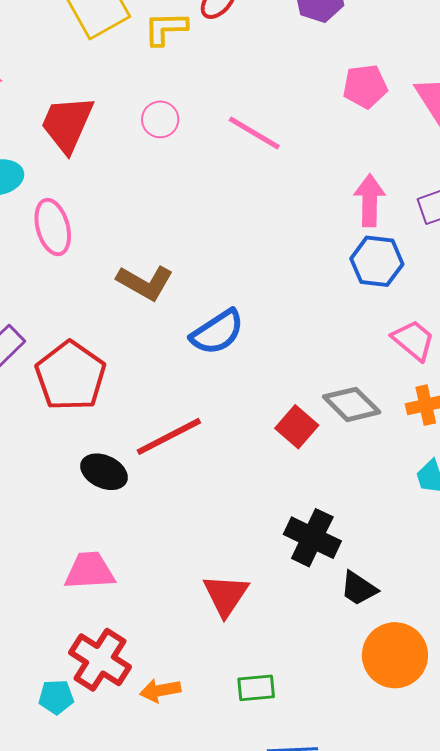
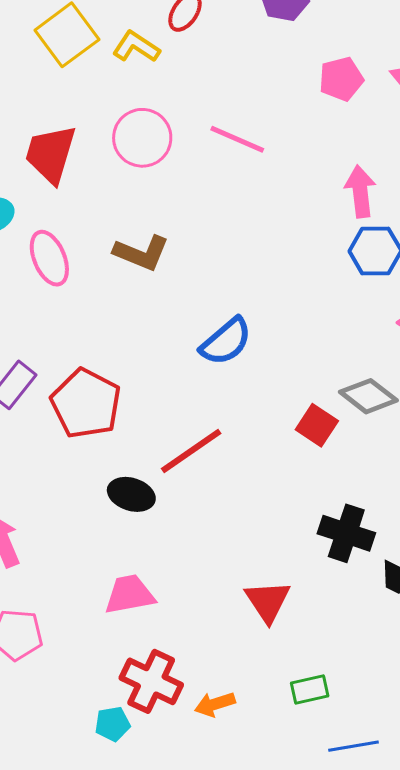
yellow L-shape: (166, 28) -> (136, 47), turned 42
pink circle: (160, 119) -> (142, 138), size x1.6
brown L-shape: (145, 283) -> (141, 253), moved

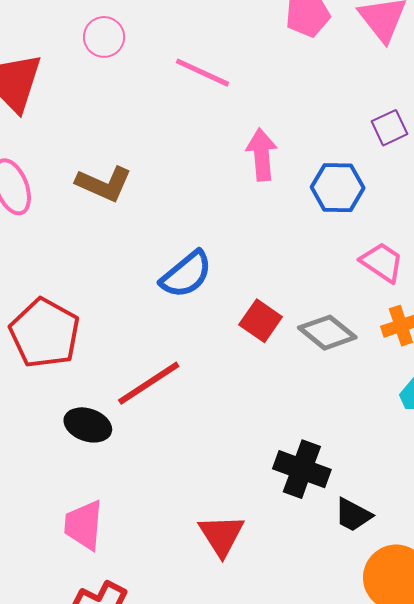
pink circle: (142, 138) -> (104, 37), moved, size x0.7
pink arrow: (360, 191) -> (262, 155), moved
red square: (317, 425) -> (261, 321), moved
pink trapezoid: (130, 594) -> (84, 525), turned -76

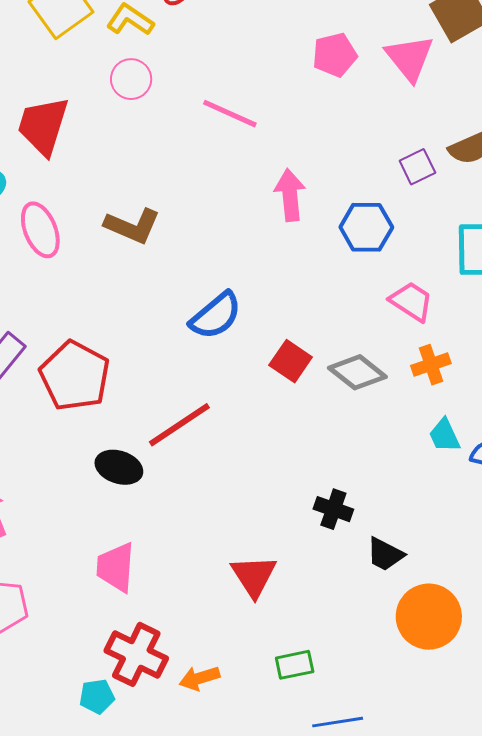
black cross: (302, 469) -> (333, 509), size x0.7

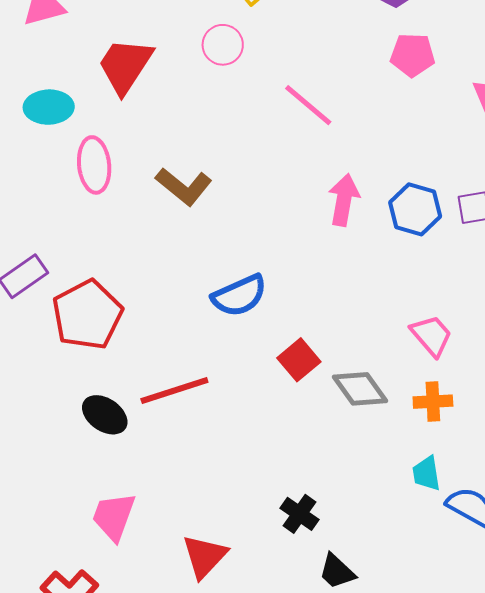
pink pentagon: (335, 55) -> (413, 55), moved
blue hexagon: (366, 227) -> (415, 209), moved
pink trapezoid: (116, 567) -> (114, 516), moved

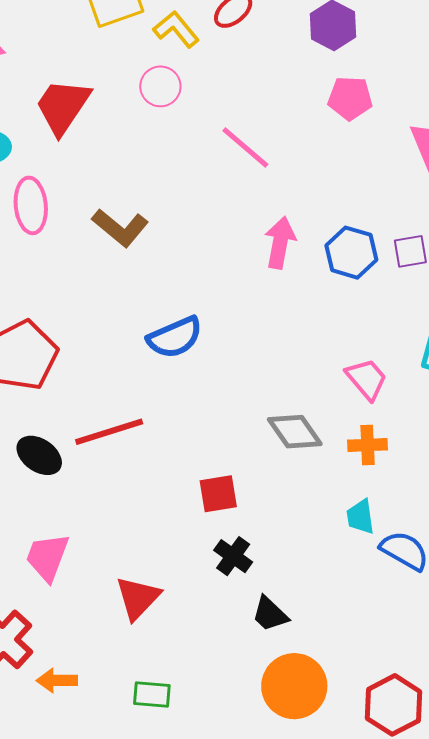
red square: (299, 360) -> (218, 494), moved, turned 30

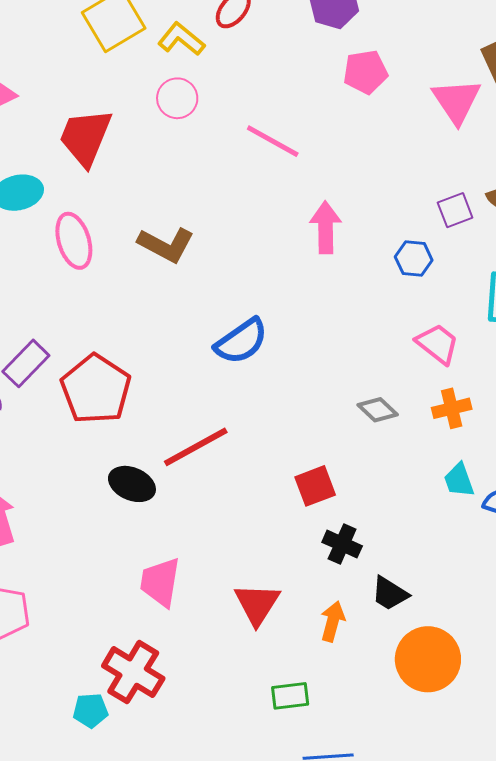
blue hexagon: (351, 253) -> (414, 259), moved, size x0.7
gray diamond: (295, 432) -> (378, 410), size x0.7
orange arrow: (57, 680) -> (333, 621), moved, turned 117

